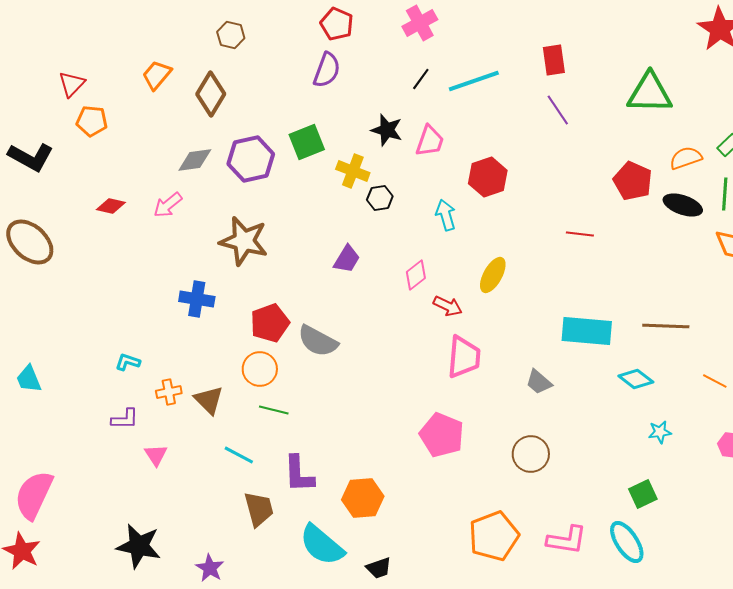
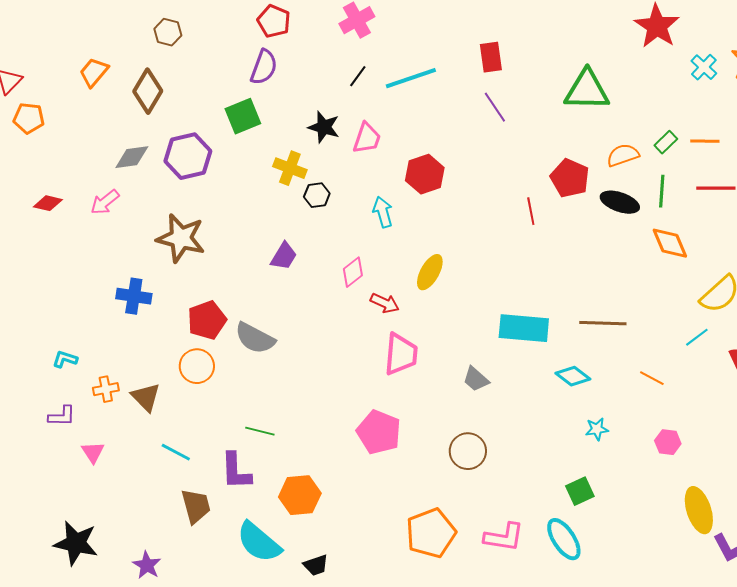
green square: (307, 142) -> (243, 116), moved
red line: (580, 234) -> (531, 211), moved, turned 72
green line: (274, 410) -> (260, 431), moved

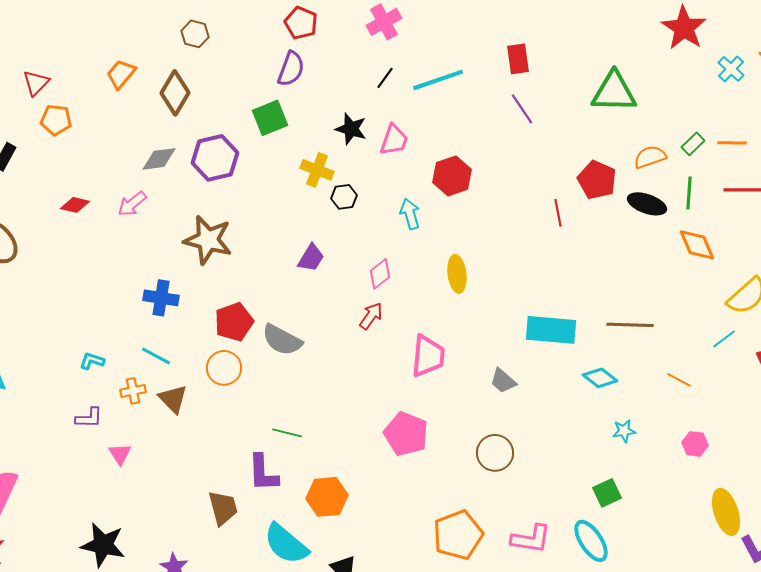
yellow ellipse: (430, 272) -> (457, 274), turned -36
red arrow: (385, 303) -> (371, 316), moved, turned -80
cyan line: (176, 452) -> (156, 356), moved

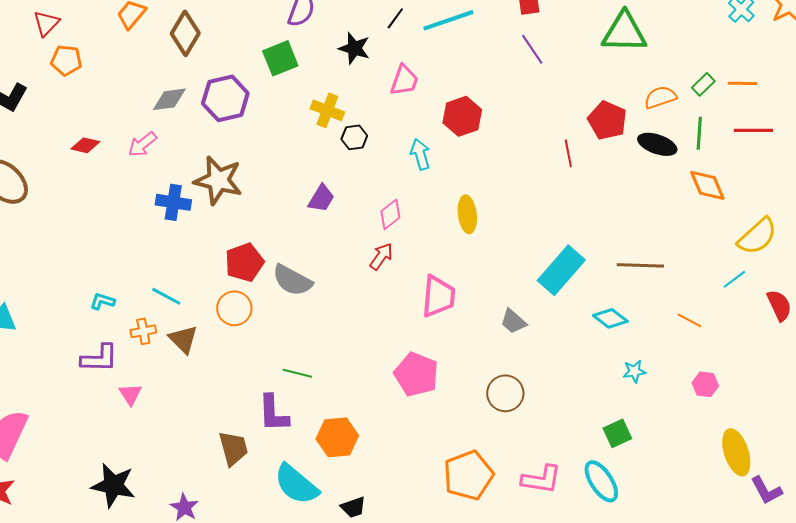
black star: (351, 129) -> (354, 48), moved
blue cross: (161, 298) -> (173, 202), moved
cyan rectangle: (551, 330) -> (561, 270), turned -54
purple L-shape: (89, 418) -> (99, 358), size x1.4

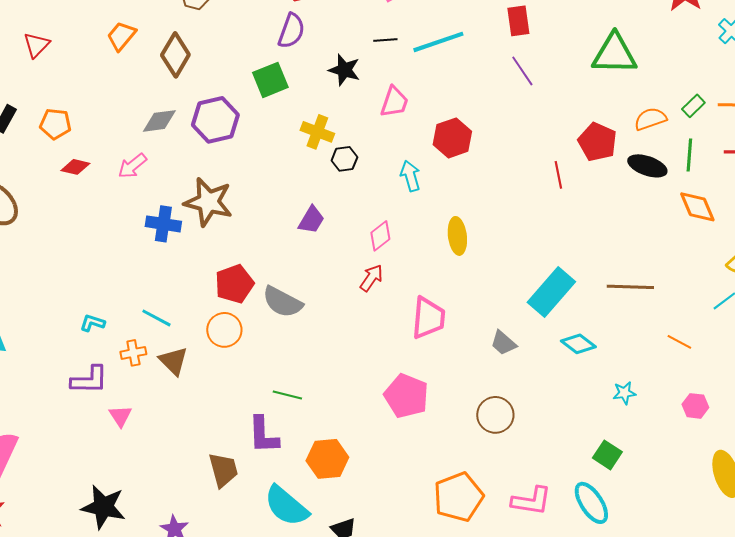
black line: (395, 18) -> (385, 40), turned 50
orange pentagon: (66, 60) -> (55, 124), moved
cyan diamond: (610, 318) -> (578, 344), moved
green square: (617, 433) -> (607, 455), turned -32

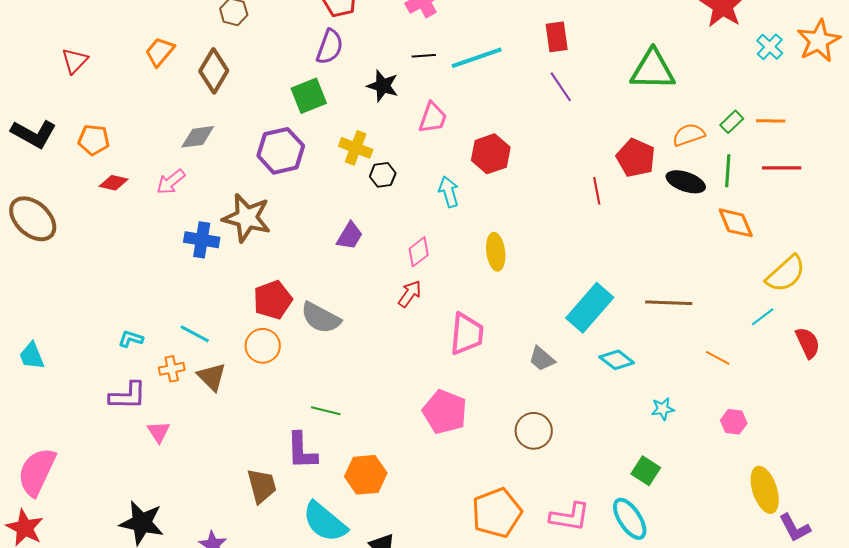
purple hexagon: (215, 120) -> (281, 151), moved

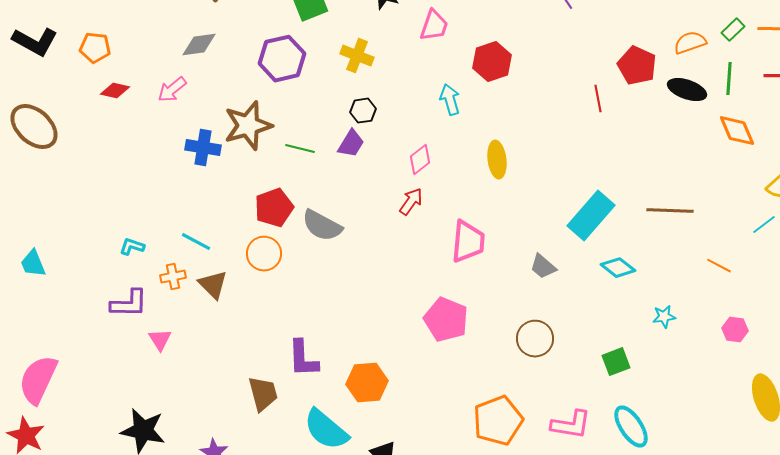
black hexagon: (383, 175) -> (363, 111), moved
brown star: (247, 218) -> (248, 126), turned -30
green line: (326, 411) -> (300, 149), moved
green square: (646, 471) -> (616, 362), moved, turned 36

